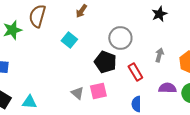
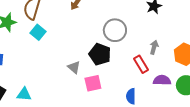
cyan square: (69, 40) -> (38, 32), moved
red rectangle: (135, 72) -> (141, 64), moved
gray triangle: (77, 93) -> (74, 67), moved

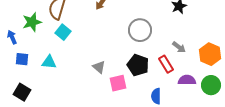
gray arrow: (154, 47) -> (179, 47), turned 112
black pentagon: (100, 54) -> (138, 65), moved
cyan triangle: (24, 94) -> (49, 62), moved

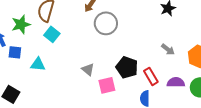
gray circle: (140, 30) -> (106, 23), moved
blue square: (22, 59) -> (15, 52), moved
red rectangle: (166, 64) -> (151, 76), moved

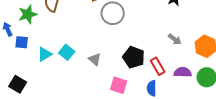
cyan square: (52, 34) -> (67, 52), moved
cyan triangle: (38, 64) -> (45, 54), turned -35
pink square: (107, 85) -> (119, 85), moved, turned 30

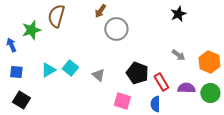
blue square: (22, 42) -> (16, 72), moved

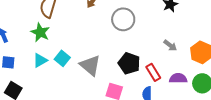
gray circle: (116, 29) -> (123, 19), moved
green star: (31, 30) -> (40, 32), moved, turned -30
gray triangle: (98, 75) -> (90, 65), size x1.6

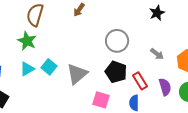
gray circle: (123, 19) -> (117, 41), moved
gray triangle: (90, 65) -> (77, 74), turned 40
purple semicircle: (178, 78) -> (165, 87), turned 72

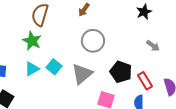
black star: (157, 13) -> (144, 12), moved
gray circle: (117, 41) -> (93, 41), moved
gray arrow: (157, 54) -> (153, 46), moved

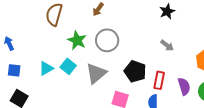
black star: (144, 12) -> (167, 11), moved
green star: (32, 41) -> (77, 40), moved
red rectangle: (145, 81) -> (159, 80), turned 42

